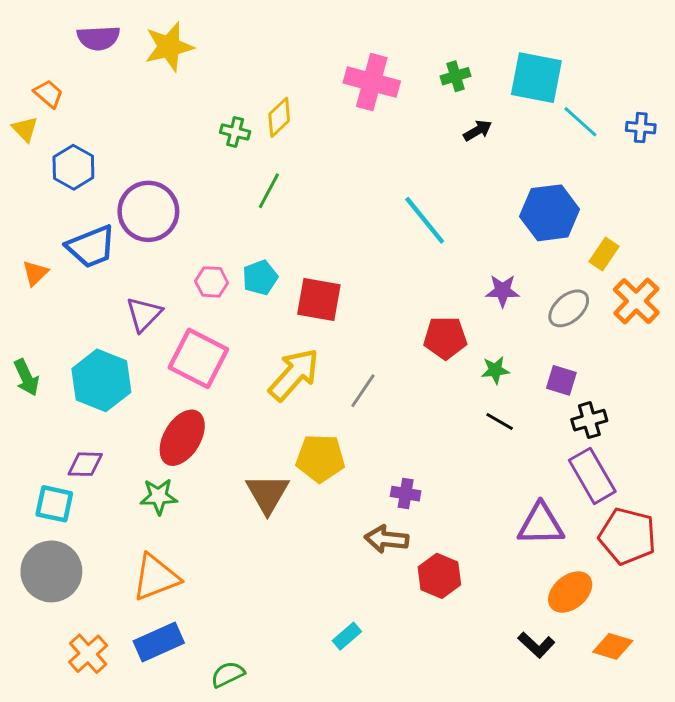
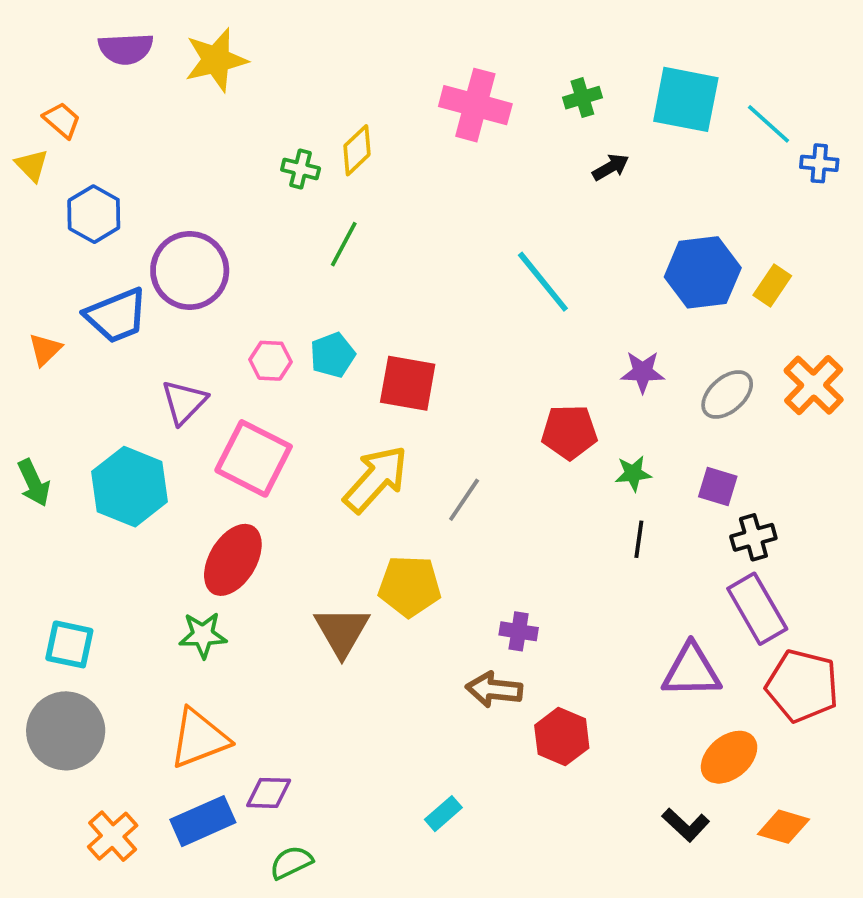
cyan line: (580, 122) -> (768, 124), moved
yellow rectangle: (604, 254) -> (772, 286), moved
black line: (500, 422) -> (639, 539), turned 68
purple diamond: (85, 464) -> (269, 793), moved

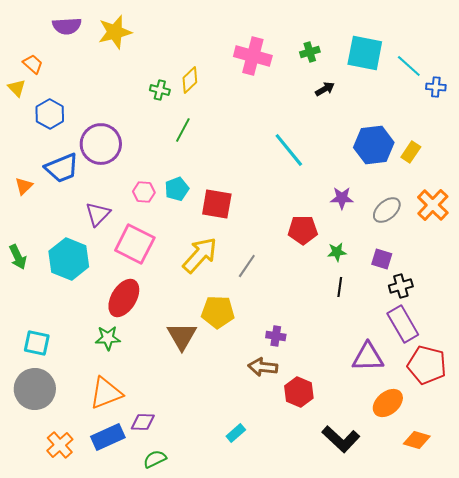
black L-shape: (686, 825) -> (341, 439), moved, size x1.5

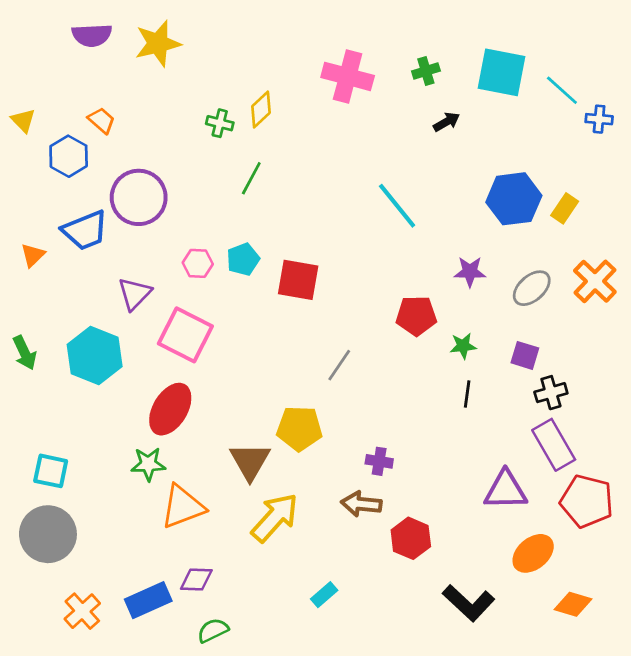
orange trapezoid: (33, 64) -> (102, 120), moved
yellow arrow: (200, 255) -> (275, 518), moved
orange triangle: (106, 393) -> (183, 507), moved

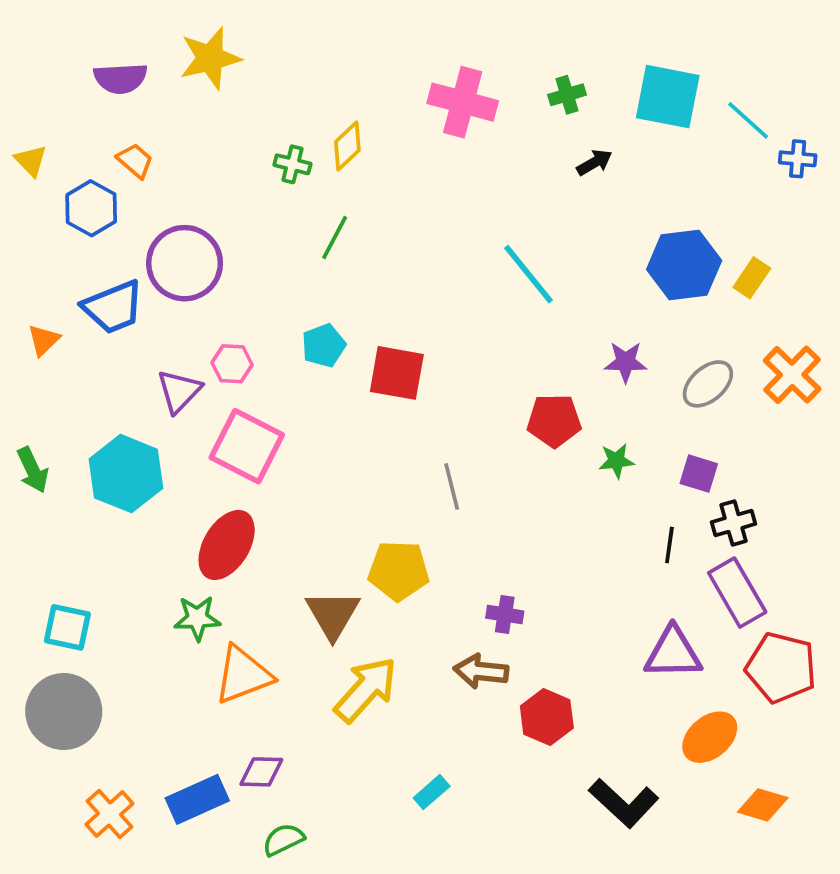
purple semicircle: (92, 35) -> (120, 78), moved
pink hexagon: (198, 263) -> (232, 364), moved
gray line: (339, 365) -> (452, 486), turned -48
black line: (467, 394) -> (669, 545), moved

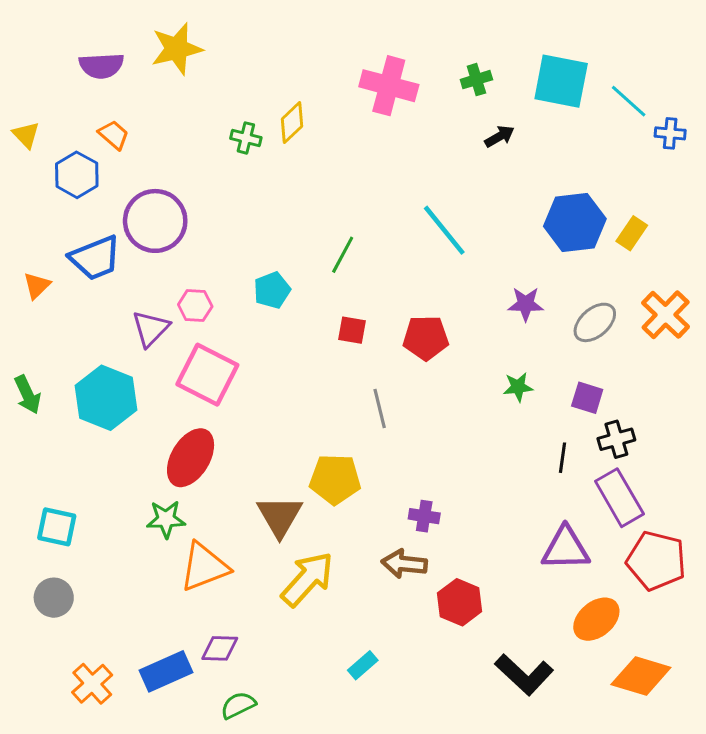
green line: (335, 238) -> (343, 255), moved
red square: (397, 373) -> (352, 330), moved, size x0.6
red pentagon: (554, 421) -> (426, 338), moved
gray circle: (64, 712) -> (54, 598), size x0.6
orange diamond: (763, 805) -> (641, 676), size x1.4

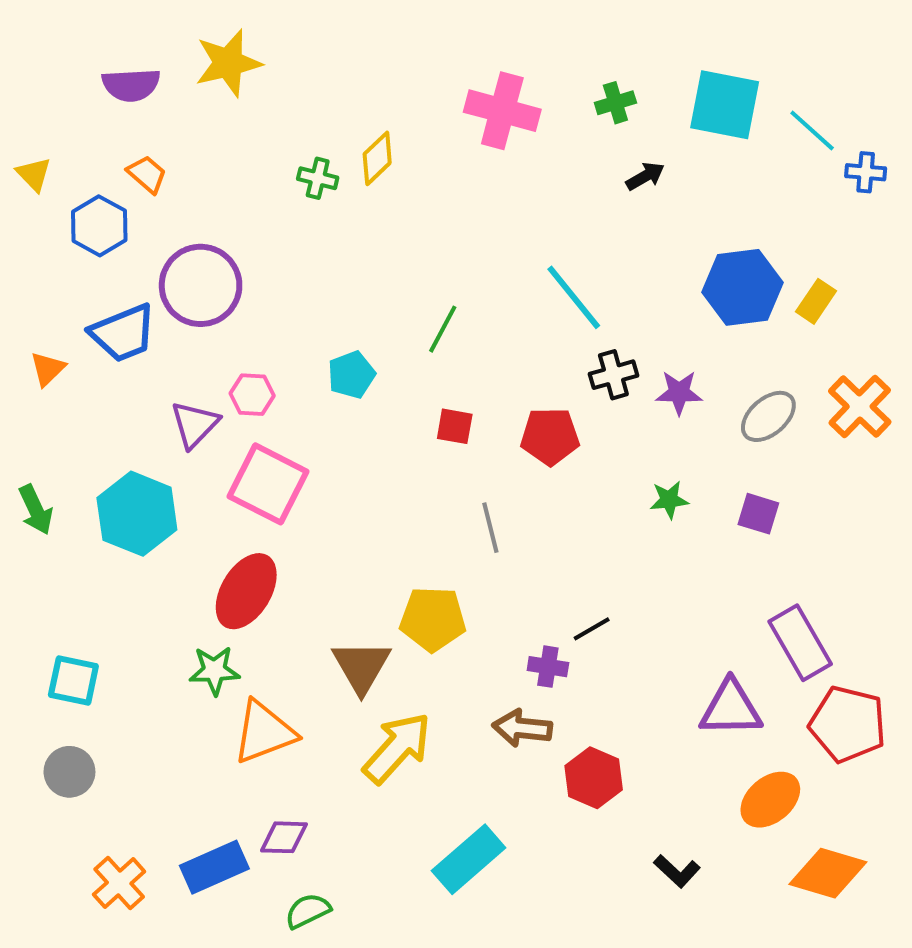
black cross: (616, 439) -> (613, 375), moved
black line: (563, 458) -> (592, 629), moved, turned 52
cyan rectangle: (363, 665) -> (469, 859), size x1.8
black L-shape: (524, 674) -> (677, 871), size x0.6

